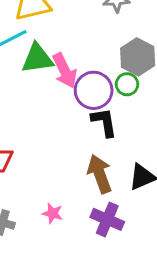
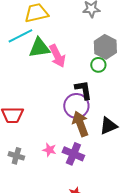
purple circle: (94, 90) -> (76, 106), moved
purple cross: (107, 219) -> (73, 154), moved

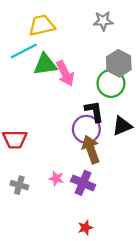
green circle: (98, 65) -> (111, 83), size x1.6
black triangle: (108, 126) -> (122, 126), moved

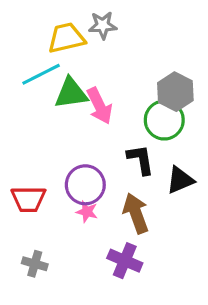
gray star: (103, 21) -> (103, 25), moved
purple circle: (86, 129) -> (85, 185), moved
pink star: (56, 178) -> (87, 212), moved

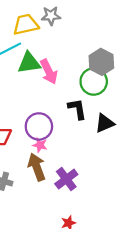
brown arrow: (136, 213) -> (37, 167), moved
purple cross: (125, 261) -> (66, 179), turned 30

